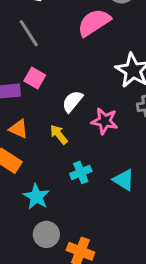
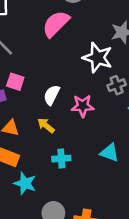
cyan cross: (81, 172) -> (61, 159), moved, turned 30
cyan star: (36, 197) -> (25, 183), moved

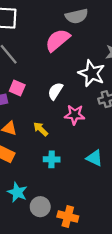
white semicircle: (52, 95) -> (55, 91), moved
cyan star: (25, 183) -> (17, 192), moved

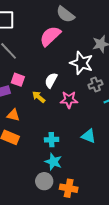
gray semicircle: (77, 16) -> (65, 14), turned 54
yellow arrow: (41, 129) -> (39, 97), moved
cyan star: (17, 192) -> (53, 162), moved

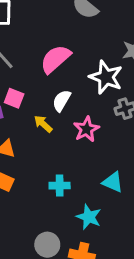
pink semicircle: (50, 36) -> (55, 59), moved
pink star: (69, 100) -> (86, 129), turned -30
cyan star: (53, 162) -> (89, 217), moved

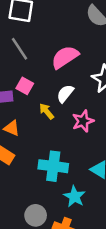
cyan cross: (60, 186) -> (53, 166), size x1.6

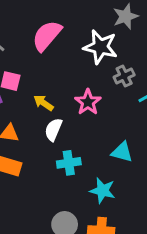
white semicircle: (65, 94) -> (53, 130), moved
cyan cross: (53, 166) -> (69, 163), size x0.7

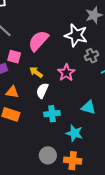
pink semicircle: (47, 36) -> (38, 41), moved

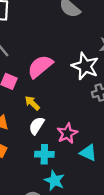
pink star: (66, 73) -> (67, 133), moved
cyan star: (74, 133) -> (55, 181), moved

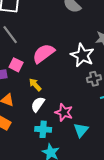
pink star: (67, 133) -> (64, 112), turned -30
cyan triangle: (88, 153) -> (81, 130), turned 42

